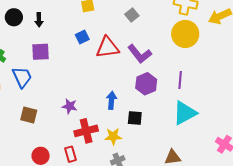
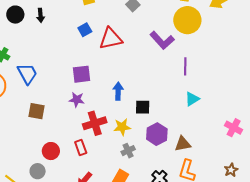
purple square: (41, 52) -> (82, 74), moved
purple L-shape: (140, 54) -> (162, 40), moved
purple hexagon: (146, 84) -> (157, 134), moved
cyan triangle: (185, 113) -> (192, 99), size x0.6

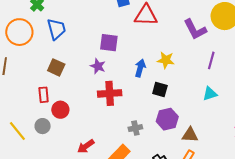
yellow star: (122, 127) -> (166, 60), moved
red rectangle: (81, 148) -> (44, 95), moved

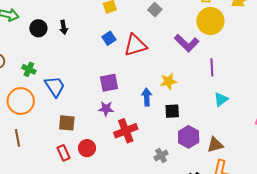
red circle: (60, 110) -> (87, 148), moved

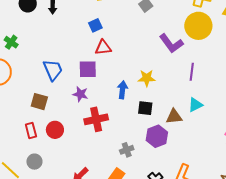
red triangle: (135, 45) -> (103, 47), moved, size x0.7
blue trapezoid: (55, 86) -> (53, 70), moved
brown triangle: (215, 145) -> (174, 116), moved

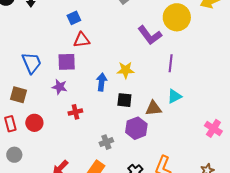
red cross: (96, 119) -> (75, 112), size x0.6

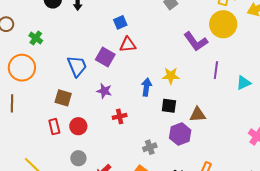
purple square: (67, 62) -> (105, 57), moved, turned 30
cyan triangle: (174, 96) -> (244, 83), moved
gray circle: (14, 155) -> (78, 158), moved

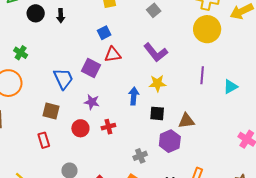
purple L-shape: (196, 41) -> (156, 52), moved
red circle: (78, 126) -> (80, 128), moved

